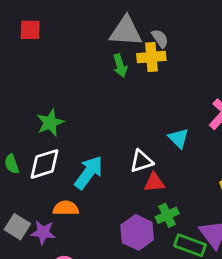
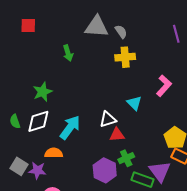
yellow cross: (151, 57) -> (125, 57), moved
green arrow: (120, 66) -> (68, 53), moved

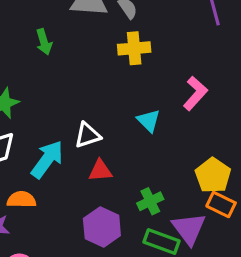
white triangle: (108, 119) -> (87, 135), moved
red triangle: (117, 135) -> (100, 171), moved
green cross: (126, 158) -> (150, 201), moved

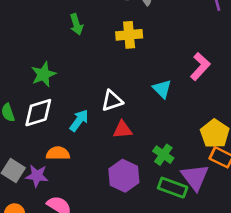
yellow cross: (134, 48) -> (129, 35), moved
cyan arrow: (47, 159) -> (79, 120), size x0.7
green cross: (150, 201) -> (163, 155), turned -30

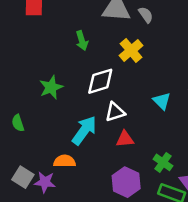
yellow cross: (129, 35) -> (131, 50), turned -35
white diamond: (38, 113) -> (100, 81), moved
cyan arrow: (79, 120) -> (84, 130), size x1.4

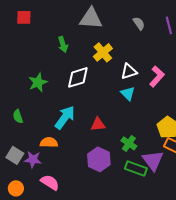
gray semicircle: (146, 15) -> (139, 23), moved
white triangle: (115, 112) -> (129, 71), moved
green semicircle: (18, 123) -> (18, 116), moved

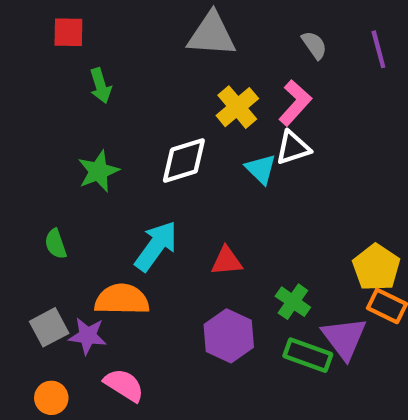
green arrow: (63, 44) -> (100, 86), moved
pink L-shape: (157, 76) -> (295, 103), moved
cyan triangle: (128, 93) -> (261, 169), moved
orange semicircle: (49, 142) -> (122, 299), size x1.4
gray square: (15, 155) -> (49, 327), turned 30

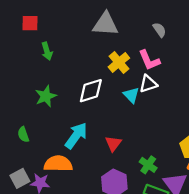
pink L-shape: (295, 103) -> (149, 60), turned 115
red triangle: (227, 261) -> (113, 143), turned -48

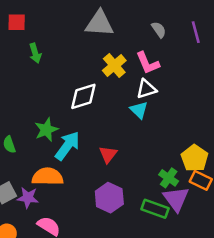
cyan triangle: (131, 95) -> (139, 110), moved
green star: (46, 96) -> (46, 130), moved
green cross: (148, 165) -> (169, 178), moved

